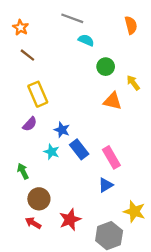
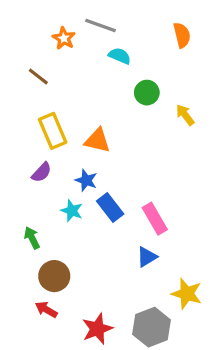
orange star: (21, 28) -> (64, 38), moved
orange triangle: (113, 101) -> (97, 140), moved
red star: (70, 220) -> (97, 329), moved

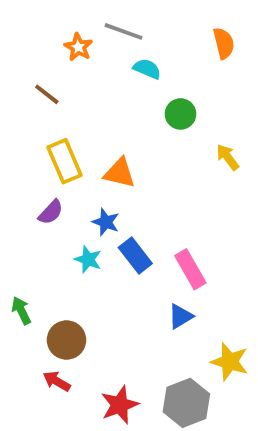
yellow arrow: (185, 115) -> (228, 157), moved
green arrow: (32, 238) -> (21, 311), moved

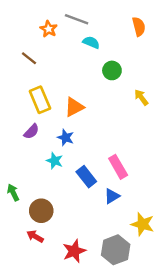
orange triangle: (120, 173) -> (74, 107), turned -40
blue rectangle: (135, 255) -> (86, 177), moved

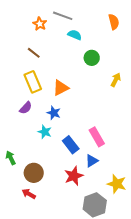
brown line: (29, 58) -> (34, 53), moved
yellow arrow: (141, 97) -> (116, 80), turned 64
red star: (74, 251) -> (74, 176), moved

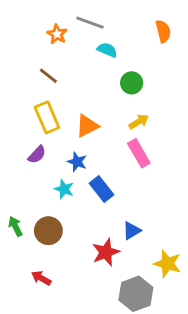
yellow arrow: (116, 80) -> (139, 122), moved, turned 32
pink rectangle: (97, 137) -> (139, 153), moved
blue rectangle: (71, 145) -> (101, 189), moved
brown circle: (34, 173) -> (48, 231), moved

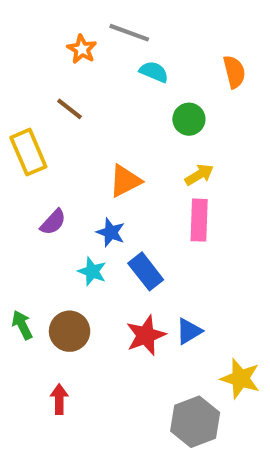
orange semicircle: (163, 31) -> (234, 72), moved
yellow rectangle: (47, 117) -> (28, 152), moved
pink rectangle: (139, 153) -> (199, 220), turned 32
red star: (106, 252) -> (146, 335), moved
red arrow: (41, 278) -> (59, 399), turned 60

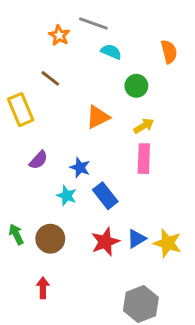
orange triangle: (125, 181) -> (98, 117), moved
yellow star: (240, 379) -> (168, 243), moved

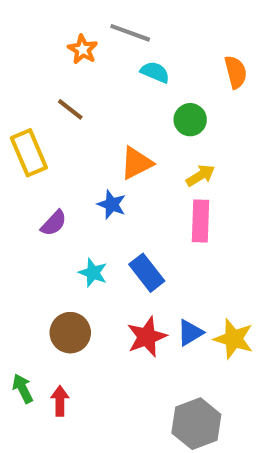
blue star: (80, 167) -> (112, 204), moved
green arrow: (16, 234) -> (23, 388), moved

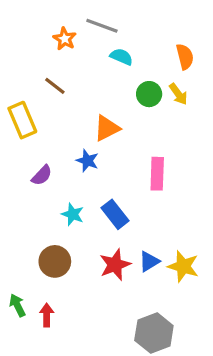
yellow arrow: (201, 176) -> (178, 94), moved, turned 85

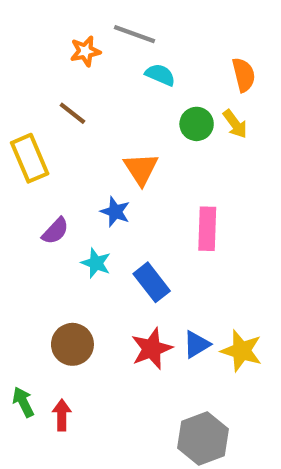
orange star: (65, 39) -> (85, 51), turned 30
orange triangle: (107, 128) -> (141, 169), turned -36
cyan star: (73, 214) -> (96, 263), moved

